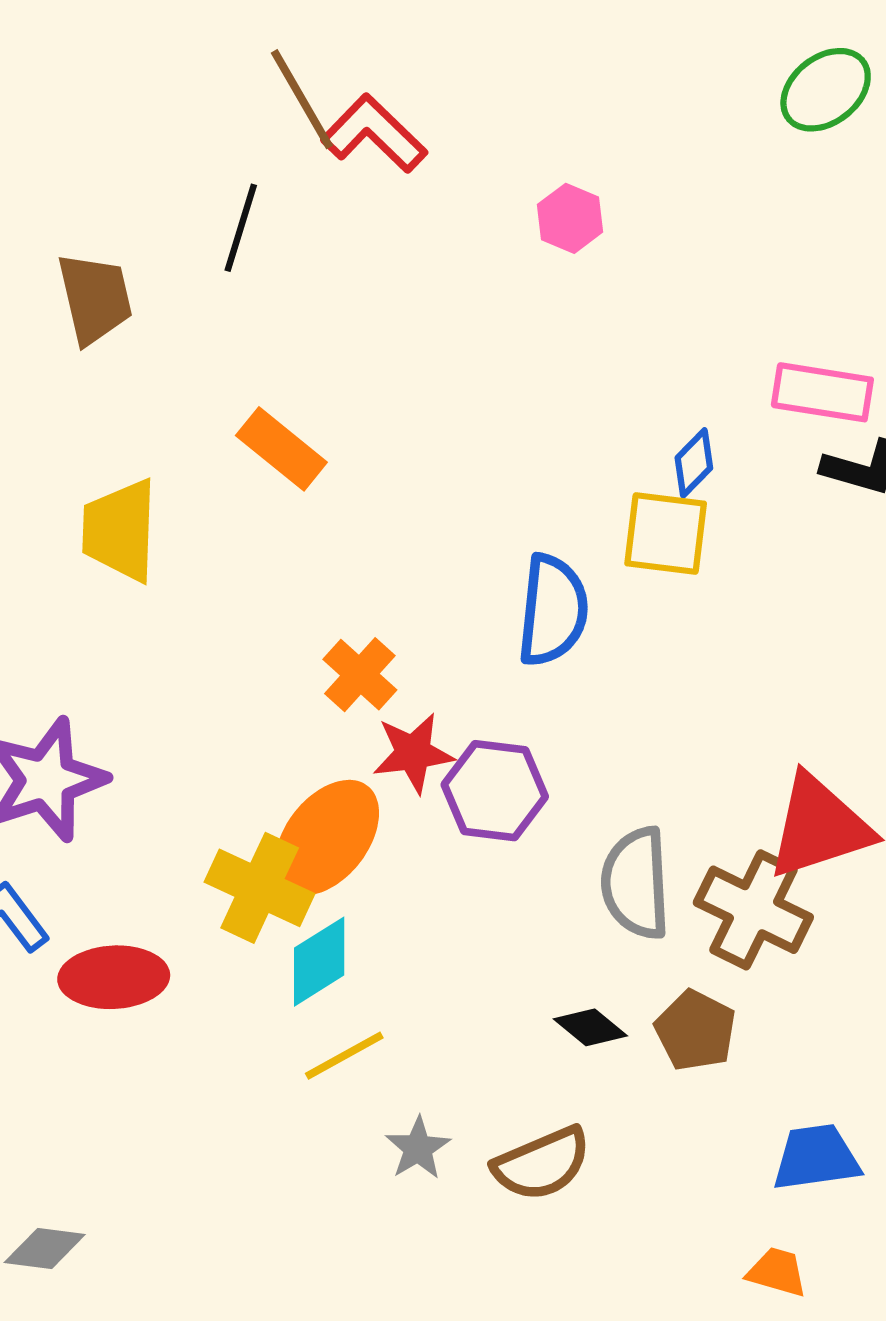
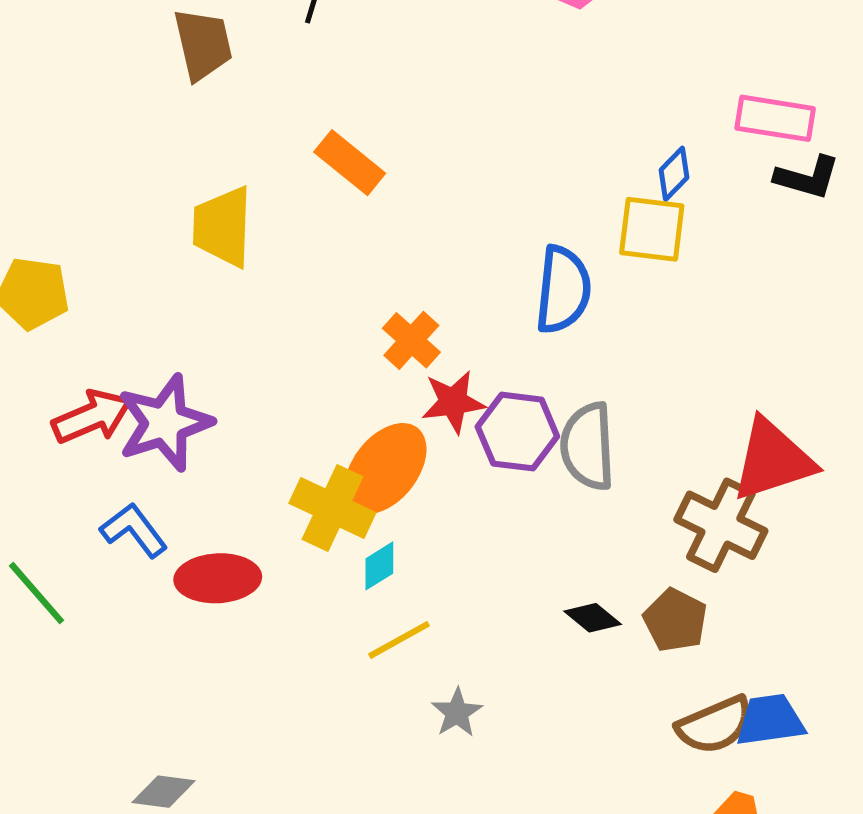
gray semicircle: (636, 883) -> (588, 446), moved
cyan diamond: (319, 962) -> (379, 566), size x0.7
brown semicircle: (542, 1164) -> (715, 725), moved

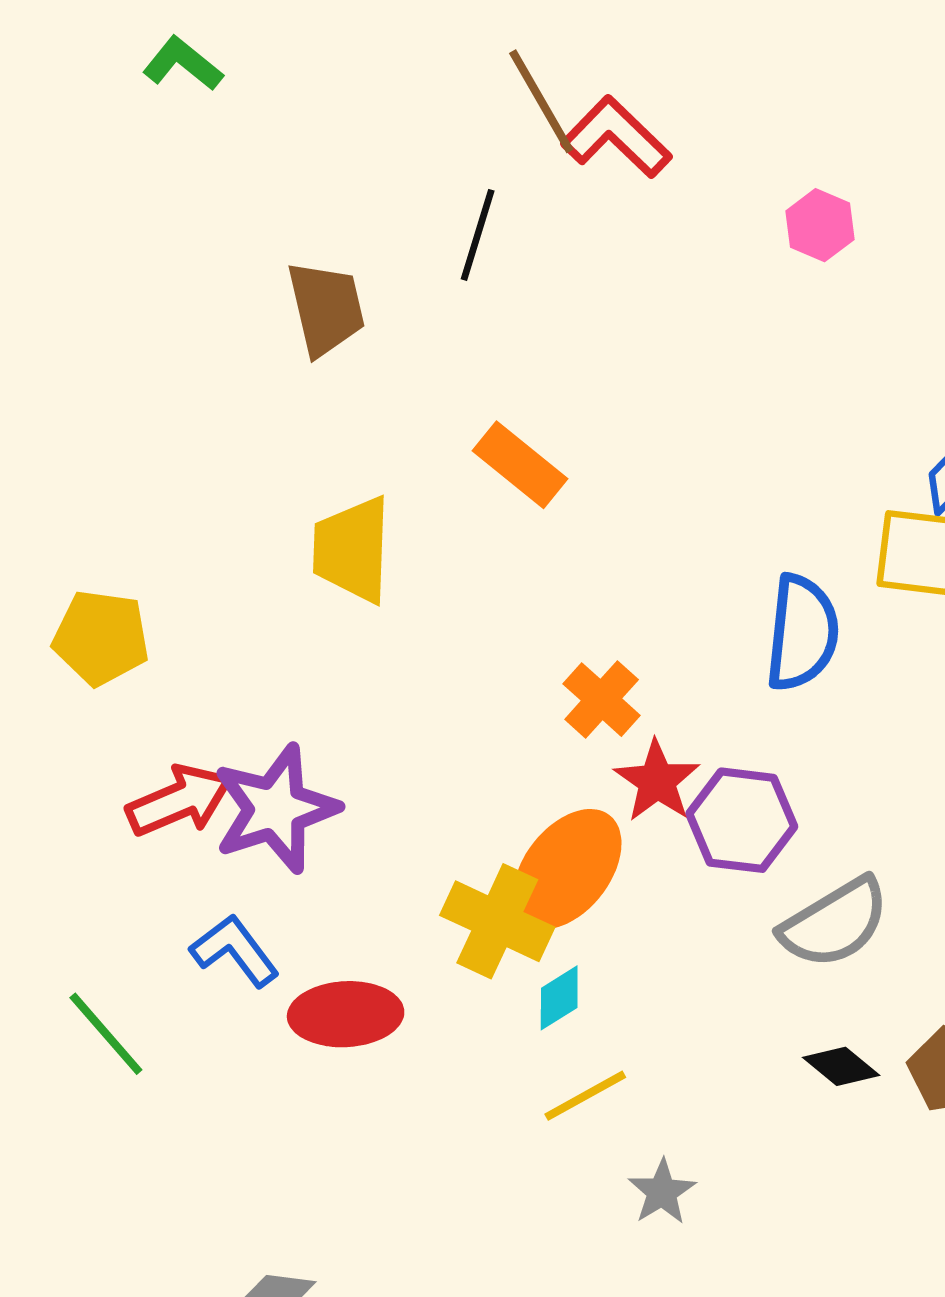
red star: (453, 402) -> (657, 781), turned -30
gray semicircle: (588, 446) -> (835, 923), moved, turned -118

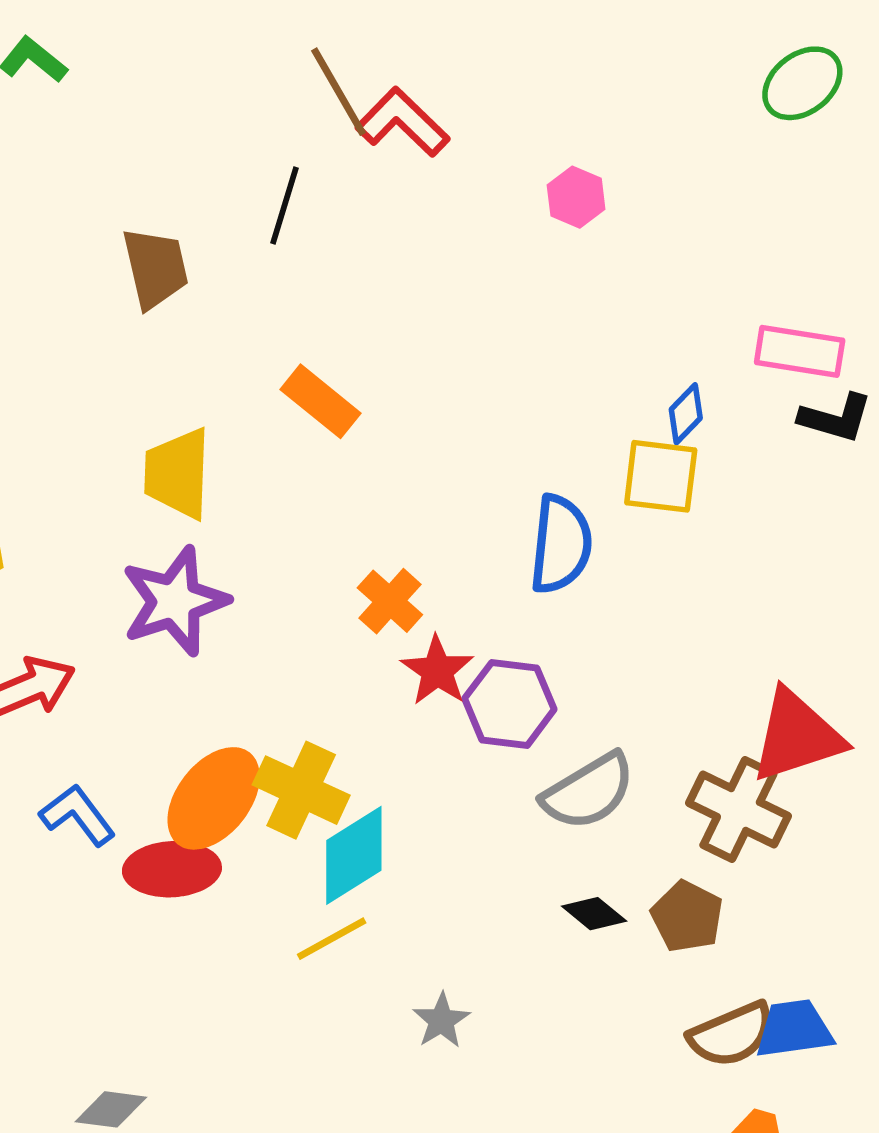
purple star: (276, 809) -> (175, 601), moved
orange ellipse: (567, 869) -> (214, 798), moved
cyan diamond: (559, 998) -> (354, 855), size x1.8
yellow line: (585, 1096) -> (332, 939), moved

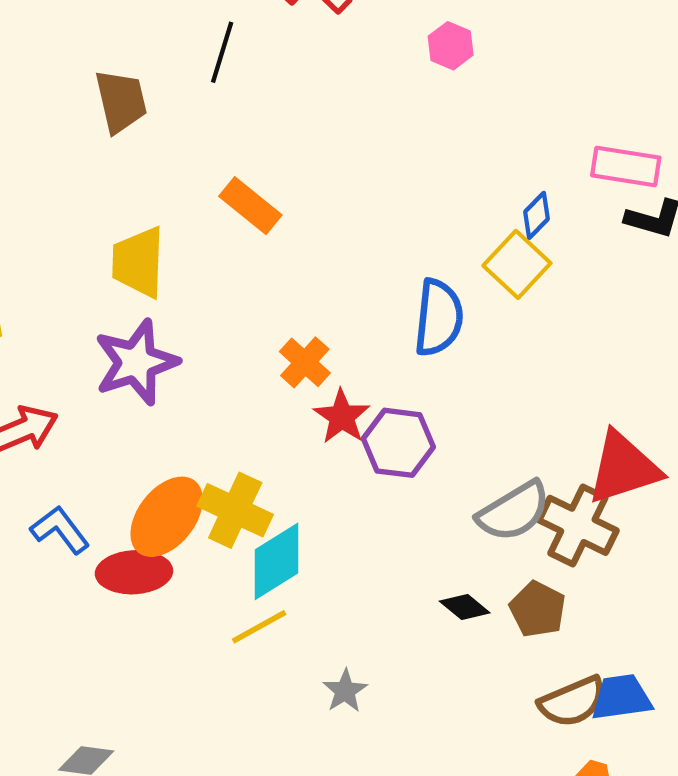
yellow square: (661, 476) -> (517, 264), turned 36
gray semicircle: (589, 791) -> (514, 511), moved

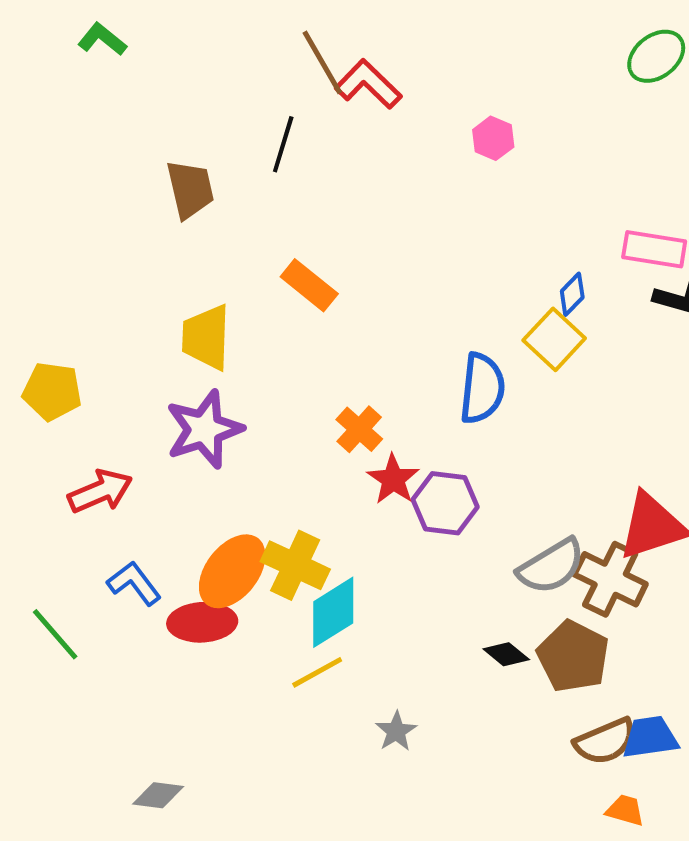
brown pentagon: (538, 609) -> (573, 656), size x1.4

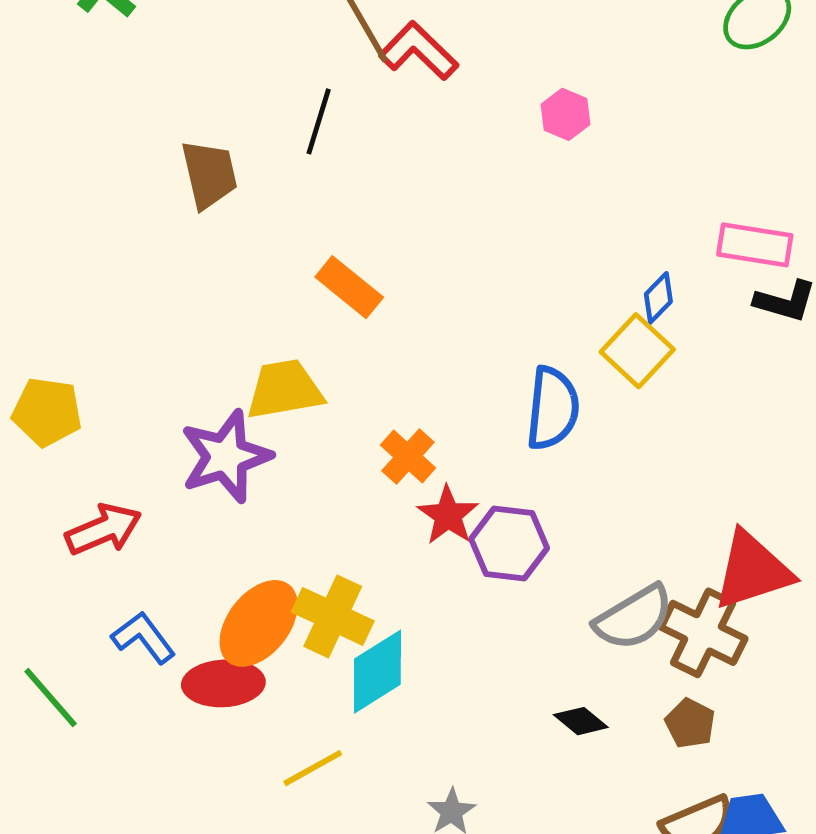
yellow trapezoid: (206, 337) -> (285, 389), moved, turned 78
brown pentagon: (573, 656) -> (690, 723), moved, size x0.6
yellow line: (317, 672) -> (313, 768), moved

